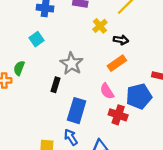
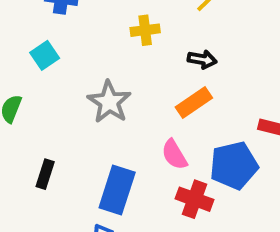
yellow cross: (100, 26) -> (145, 30), moved, turned 32
black rectangle: (55, 85) -> (45, 174), moved

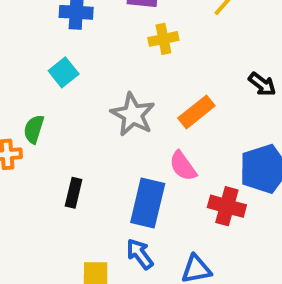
black arrow: (202, 59) -> (262, 84), moved, turned 32
orange rectangle: (194, 102) -> (196, 112), moved
pink semicircle: (174, 155) -> (183, 166), moved

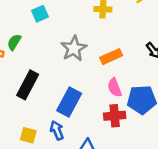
pink semicircle: (183, 166) -> (115, 88), moved
black rectangle: (74, 193) -> (28, 85), size x1.6
red cross: (227, 206) -> (115, 116), turned -35

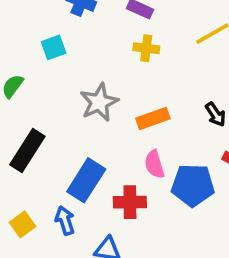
red cross: (115, 116) -> (130, 202), moved
yellow square: (28, 135) -> (22, 224), turned 35

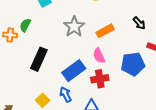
pink semicircle: (154, 164) -> (99, 56), moved
blue rectangle: (86, 180) -> (74, 71), turned 30

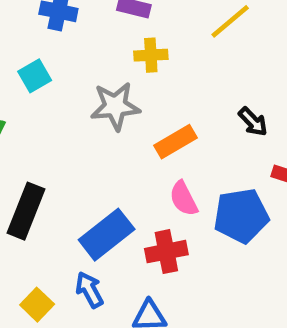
gray star: (74, 27) -> (115, 106), moved, turned 30
pink semicircle: (99, 56) -> (184, 199), moved

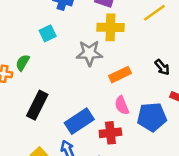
yellow cross: (151, 55) -> (111, 27), size x1.5

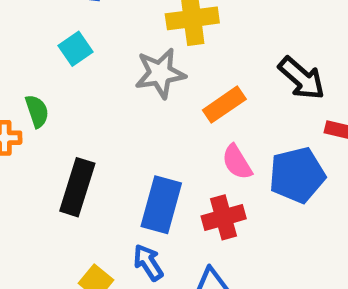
green semicircle: (23, 63) -> (37, 111), turned 140
black arrow: (162, 67) -> (302, 78), size x1.5
blue rectangle: (79, 121) -> (161, 205), turned -32

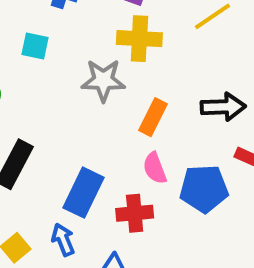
cyan square: (75, 49) -> (35, 46), turned 36
black arrow: (302, 78) -> (223, 107), turned -54
orange rectangle: (224, 105) -> (153, 117), turned -39

